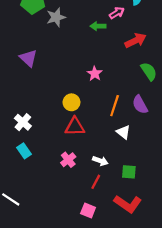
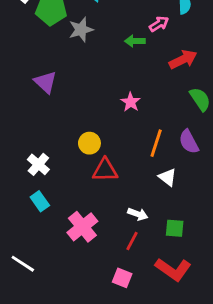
yellow circle: (71, 102) -> (89, 143), moved
pink cross: (68, 160) -> (82, 227), moved, size x1.5

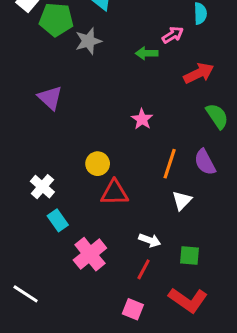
white triangle: (167, 177) -> (182, 200), turned 36
cyan rectangle: (40, 201) -> (58, 220), moved

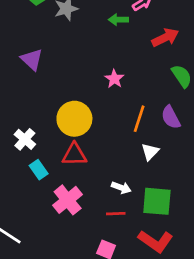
yellow circle: (98, 164) -> (74, 119), size x1.6
red triangle: (114, 193) -> (74, 154), moved
green square: (190, 256) -> (157, 201), size x1.6
red line: (144, 269) -> (116, 214), turned 60

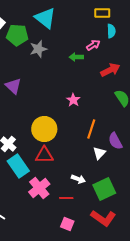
purple semicircle: (171, 117) -> (115, 141), moved
cyan rectangle: (39, 170) -> (18, 166), size x1.6
green square: (157, 201) -> (104, 189), turned -30
red line: (116, 214) -> (66, 198), moved

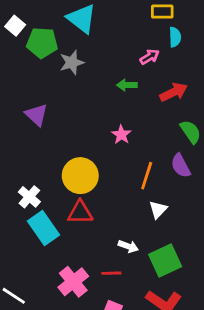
green arrow: (76, 57) -> (127, 85), moved
purple semicircle: (115, 141) -> (181, 166), moved
pink cross: (39, 188) -> (73, 282), moved

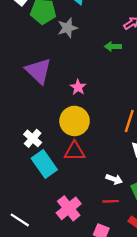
purple triangle: (36, 115) -> (38, 71), size x1.4
pink star: (121, 135) -> (78, 87), moved
red line: (111, 273) -> (111, 201), moved

